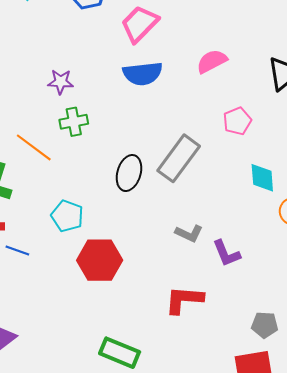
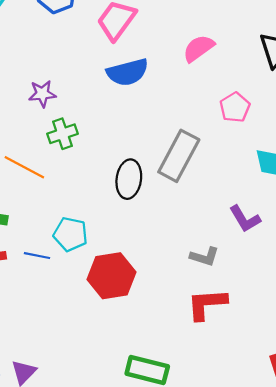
gray L-shape: (189, 233) -> (204, 257), moved
blue line: (17, 251) -> (37, 256), moved
purple L-shape: (226, 253) -> (245, 219), moved

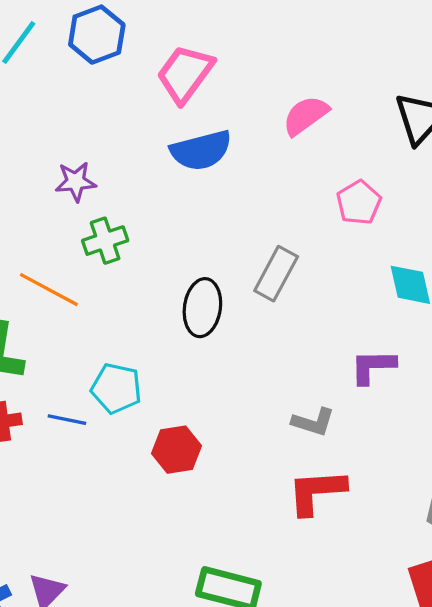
gray rectangle: (179, 156) -> (276, 274), size x0.7
purple L-shape: (245, 219) -> (373, 367), turned 120
red hexagon: (112, 276) -> (176, 450), size x0.7

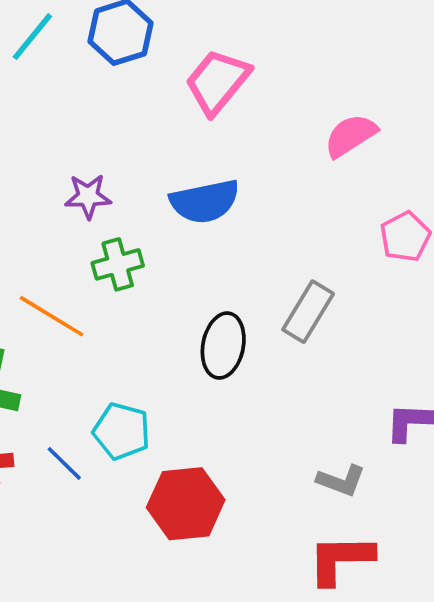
blue semicircle: (201, 150) -> (205, 201), moved
blue line: (67, 420) -> (64, 463), turned 30
red hexagon: (176, 450) -> (186, 504), size x1.4

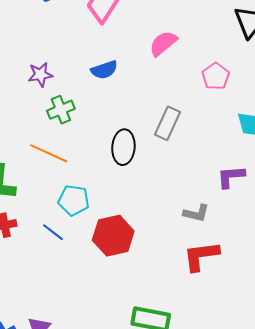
pink semicircle: (351, 136) -> (163, 43), moved
blue semicircle: (205, 201) -> (104, 70), size x0.7
orange line: (52, 316) -> (49, 153), moved
blue line: (64, 463) -> (53, 232), moved

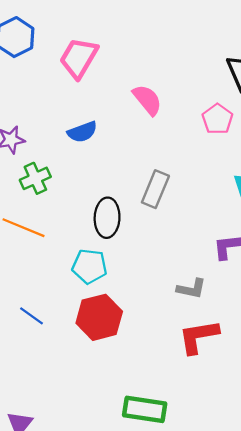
pink semicircle: (163, 43) -> (147, 100), turned 92
pink pentagon: (216, 76) -> (217, 119), moved
cyan pentagon: (74, 200) -> (90, 266), moved

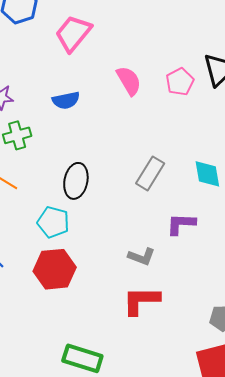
pink pentagon: (217, 119) -> (180, 82), moved
gray rectangle: (155, 189) -> (150, 173), moved

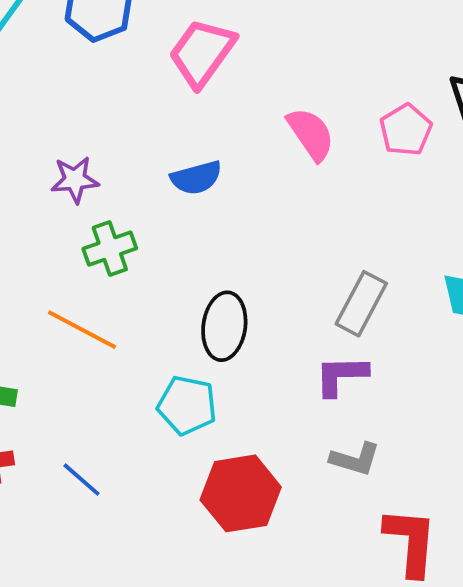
purple L-shape: (181, 224) -> (341, 375), moved
red hexagon: (55, 269) -> (241, 493), moved
red L-shape: (141, 301) -> (411, 542), moved, turned 99

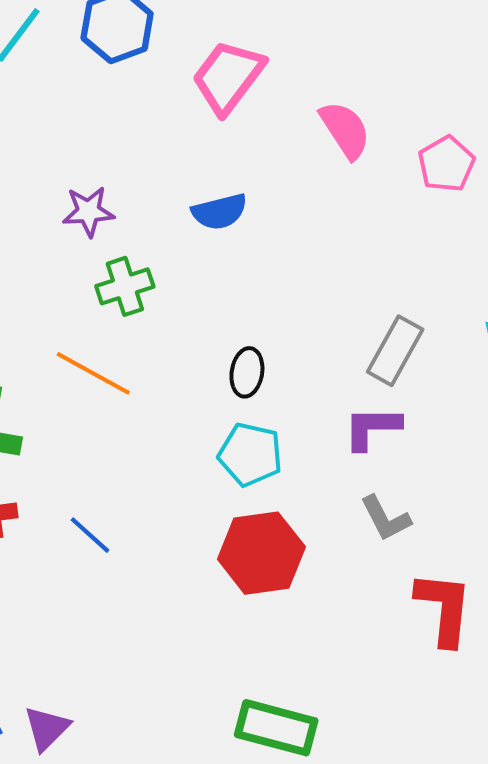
pink semicircle: (311, 134) -> (345, 130), moved
black ellipse: (224, 326) -> (247, 372), size x0.7
cyan pentagon: (187, 405) -> (250, 454), moved
gray L-shape: (355, 459) -> (385, 518), turned 45

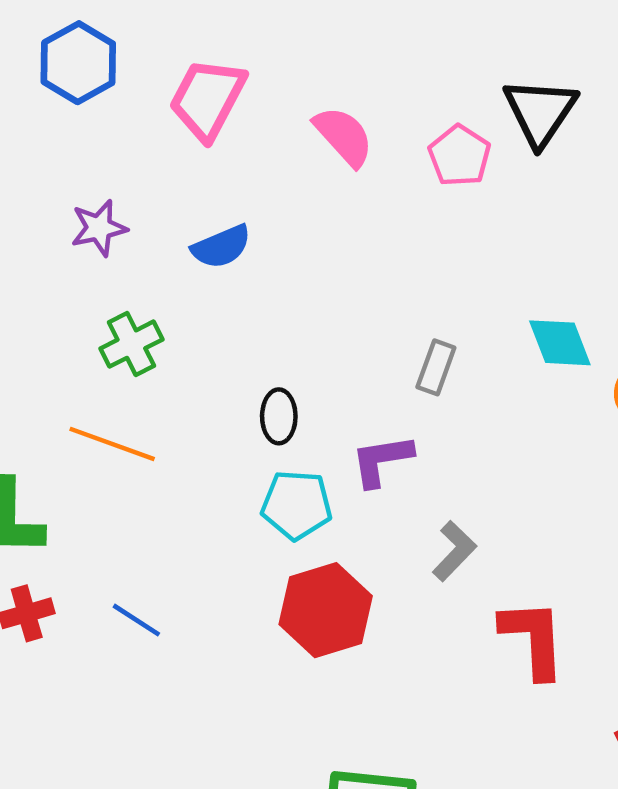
purple star: (88, 211) -> (99, 228), moved
gray rectangle: (395, 351) -> (436, 367), size x0.7
purple L-shape: (372, 428) -> (382, 460), moved
gray L-shape: (385, 518) -> (454, 551), turned -100

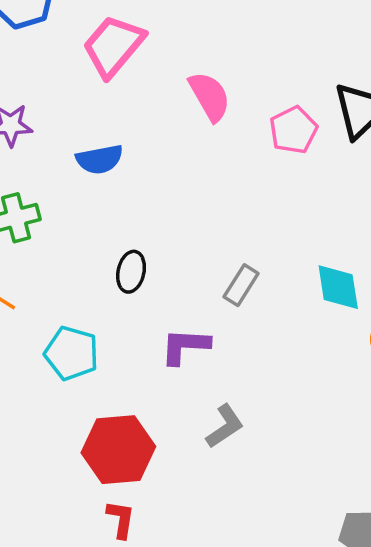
black ellipse: (279, 416) -> (131, 272), moved
cyan pentagon: (297, 505) -> (71, 353), moved
red L-shape: (533, 639) -> (121, 519), moved, size x0.6

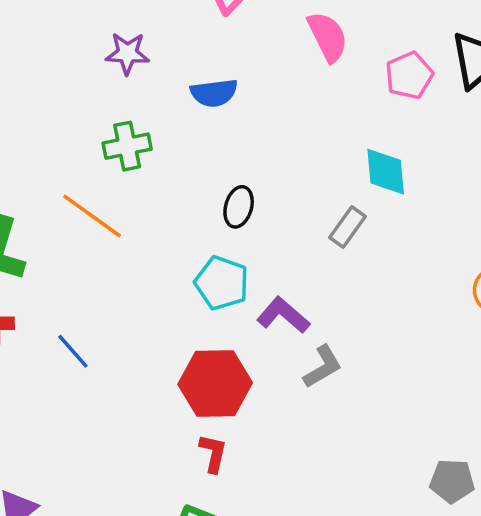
cyan diamond: (338, 287) -> (386, 172), moved
purple L-shape: (185, 346) -> (283, 315), moved, turned 34
cyan pentagon: (71, 353) -> (222, 283), moved

